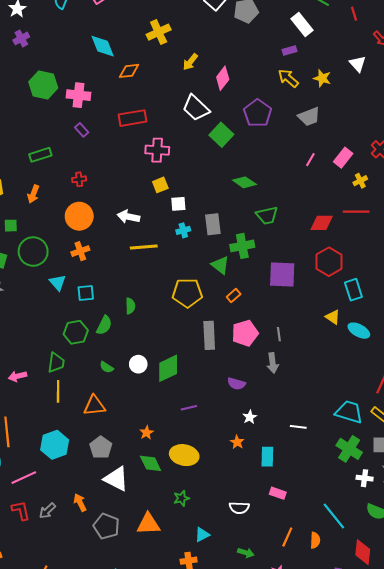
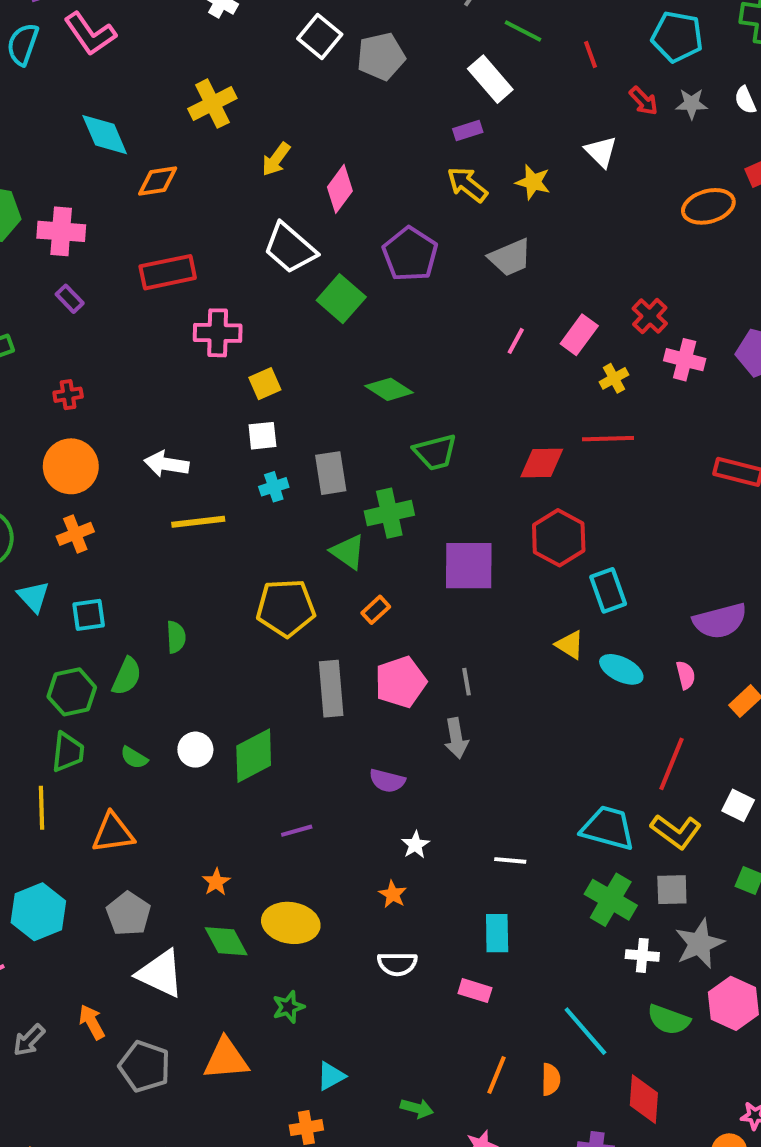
yellow square: (160, 185) -> (265, 384), moved
green trapezoid: (56, 363) -> (68, 752), moved
cyan rectangle: (267, 457) -> (497, 933), moved
white semicircle: (239, 508) -> (397, 964), moved

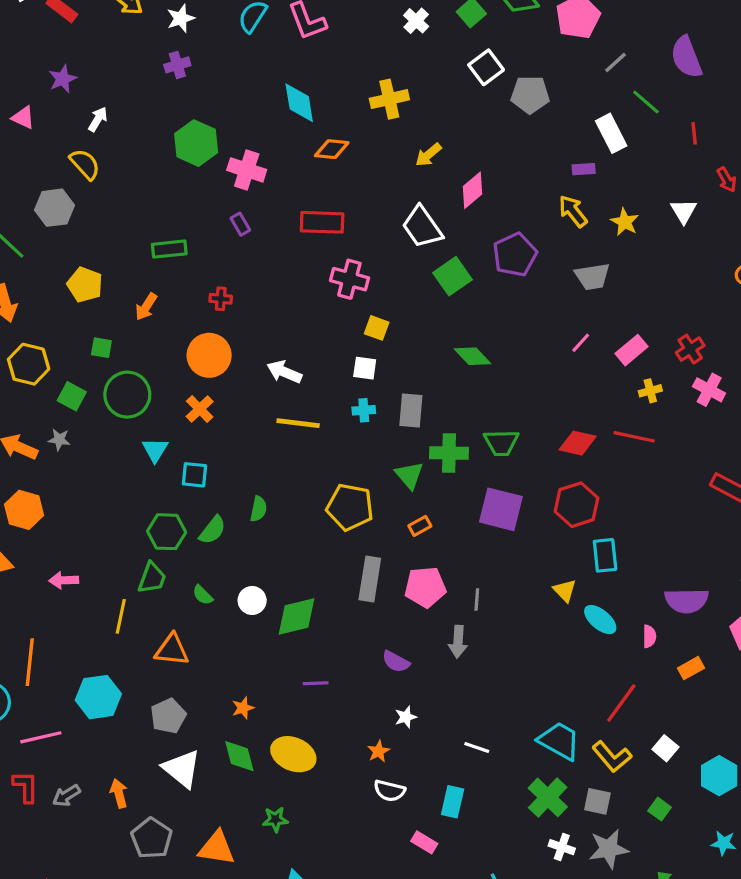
yellow square: (265, 384) -> (377, 328), turned 30
green trapezoid: (435, 452) -> (501, 443), moved
orange cross: (75, 534) -> (200, 409), turned -36
white semicircle: (397, 964) -> (389, 791), moved

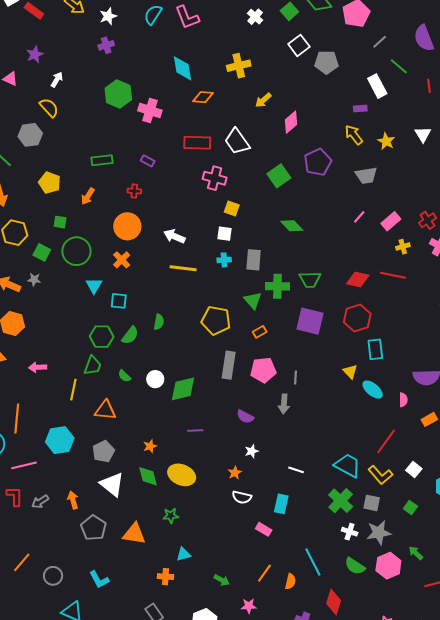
purple rectangle: (240, 224) -> (148, 161), moved, turned -32
white trapezoid: (422, 227) -> (237, 141), moved

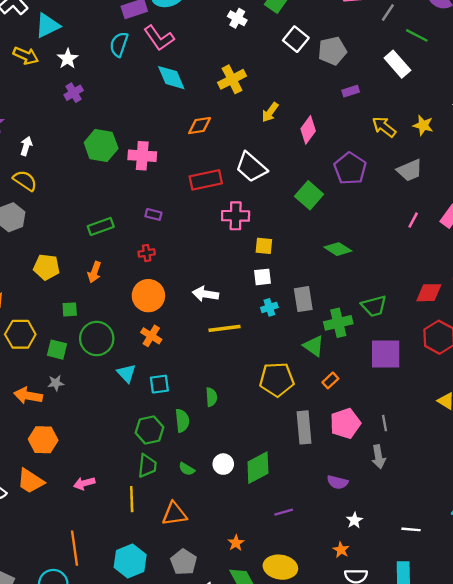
cyan diamond: (182, 68) -> (171, 78), moved
purple rectangle: (360, 109) -> (351, 91), moved
green semicircle: (130, 335) -> (182, 421), turned -30

